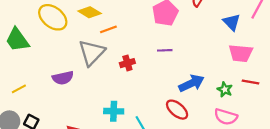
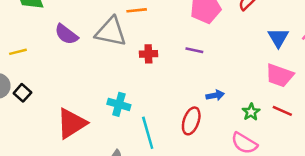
gray triangle: (92, 53) -> (111, 32), turned 44
purple semicircle: (63, 78) -> (66, 34), moved, turned 35
blue arrow: (191, 83) -> (215, 95), size x0.6
red ellipse: (177, 110) -> (191, 121), turned 55

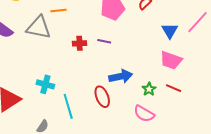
red cross: (148, 54) -> (80, 43), moved
blue arrow: (215, 95) -> (121, 76), size x1.6
red ellipse: (191, 121) -> (102, 97), turned -40

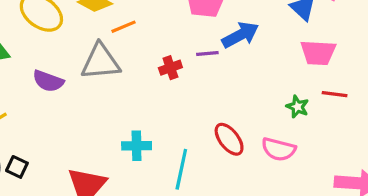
blue arrow: (121, 76) -> (240, 35), moved
cyan line: (68, 106) -> (181, 169), turned 45
pink semicircle: (144, 114) -> (279, 149), moved

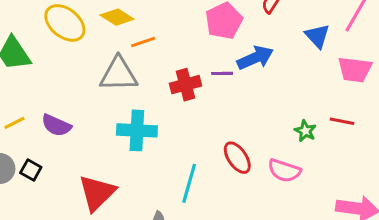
pink trapezoid: (318, 53) -> (355, 70), moved
red cross: (170, 68) -> (186, 85), size x1.4
purple semicircle: (48, 81) -> (56, 125), moved
cyan cross: (137, 146) -> (137, 130), moved, size x1.4

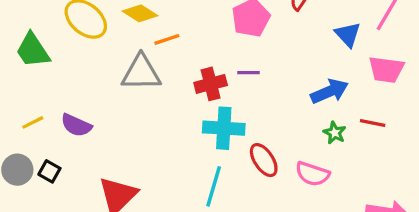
blue arrow: (255, 58) -> (330, 91), moved
cyan cross: (137, 130) -> (224, 128), moved

